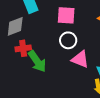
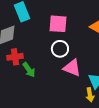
green arrow: (37, 61) -> (29, 70), size x0.7

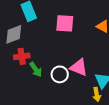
white circle: (60, 49) -> (60, 74), moved

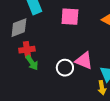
green arrow: (36, 69) -> (32, 63), moved

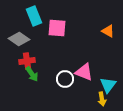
pink square: (70, 17) -> (57, 28), moved
gray diamond: (19, 28) -> (19, 39), turned 55

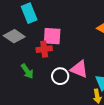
pink square: (57, 28) -> (52, 36), moved
red cross: (27, 61) -> (44, 49), moved

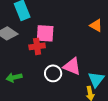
green arrow: (27, 71) -> (14, 77), moved, turned 112

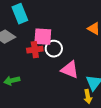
white circle: (53, 73) -> (54, 49), moved

